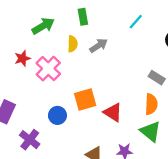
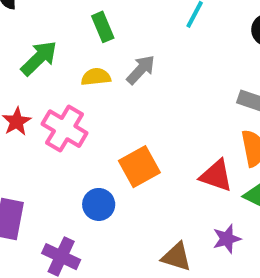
yellow semicircle: (73, 44) -> (96, 77), turned -84
red triangle: (113, 112) -> (216, 176), moved

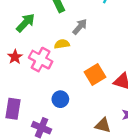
yellow semicircle: (96, 77) -> (62, 44), moved
orange square: (139, 167) -> (95, 74), moved

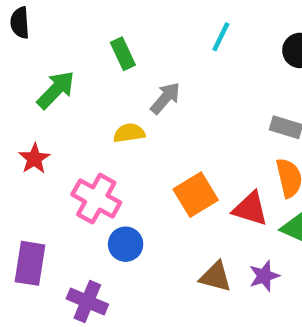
pink cross: (41, 60) -> (96, 199), moved
brown triangle: (103, 125) -> (215, 277), moved

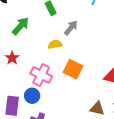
orange square: (196, 195) -> (73, 69), moved, turned -30
blue circle: (126, 244) -> (32, 96), moved

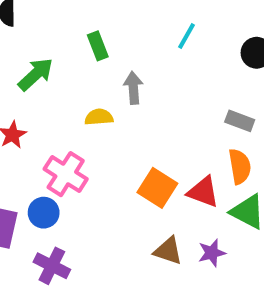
gray arrow: (71, 28) -> (133, 88), turned -49
orange square: (73, 69) -> (157, 188), moved

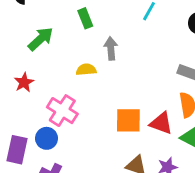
orange square: (157, 188) -> (128, 120), turned -32

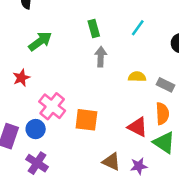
green rectangle: (85, 18) -> (94, 29), moved
yellow semicircle: (86, 70) -> (137, 77), moved
orange square: (128, 120) -> (86, 120), moved

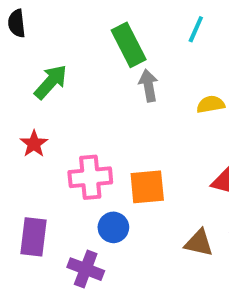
green rectangle: (94, 29) -> (129, 45), size x1.5
pink cross: (52, 106) -> (90, 177), turned -32
blue circle: (36, 129) -> (113, 227), moved

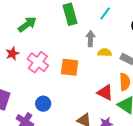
gray arrow: (148, 86) -> (90, 39), moved
pink cross: (90, 177) -> (38, 62), moved, turned 30
orange square: (147, 187) -> (70, 67), moved

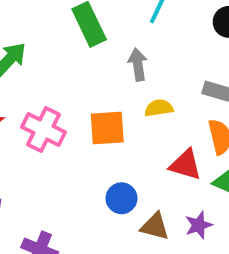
yellow semicircle: (105, 52) -> (159, 108), moved
blue circle: (43, 104) -> (121, 198), moved

